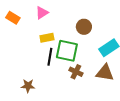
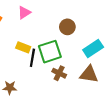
yellow rectangle: (47, 38) -> (23, 47), moved, turned 32
green square: (67, 51) -> (50, 52), turned -30

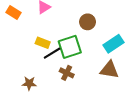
black line: (32, 58) -> (52, 53), turned 48
brown cross: (59, 73) -> (67, 73), moved

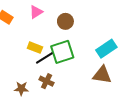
brown circle: (88, 22) -> (65, 21), moved
brown cross: (67, 73) -> (47, 81), moved

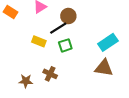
green square: (62, 52) -> (65, 45), size x0.6
black line: (44, 58) -> (58, 28), moved

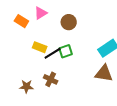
orange rectangle: (11, 12) -> (21, 21), moved
black line: (58, 28) -> (53, 53), moved

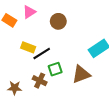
green square: (66, 51) -> (55, 69), moved
brown triangle: (104, 73) -> (81, 74), moved, turned -30

